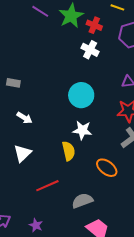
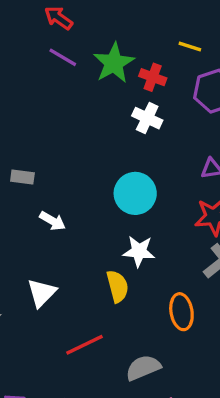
white arrow: (24, 118) -> (52, 221), moved
orange ellipse: (107, 168) -> (181, 312), turned 45

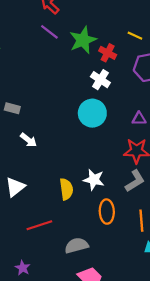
cyan circle: (135, 193) -> (92, 113), moved
white star: (139, 251) -> (94, 180), moved

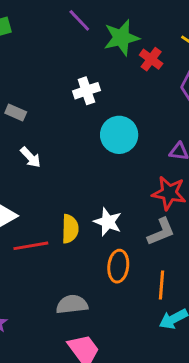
white cross: (100, 80) -> (86, 91), moved, turned 30
red line: (39, 225) -> (31, 246), moved

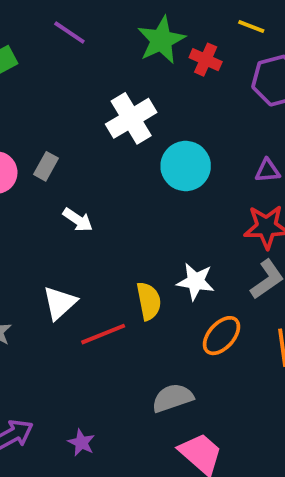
purple line: (79, 20) -> (69, 32), moved
white cross: (86, 91) -> (131, 118), size x1.4
gray rectangle: (16, 113) -> (46, 166), turned -72
orange ellipse: (118, 266) -> (221, 336), turned 48

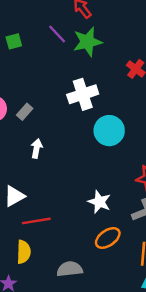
green star: (161, 40) -> (87, 42), moved
white arrow: (78, 220) -> (37, 148), turned -126
yellow semicircle: (149, 301) -> (24, 252), moved

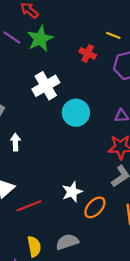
white star: (99, 202) -> (72, 192), moved, turned -30
yellow semicircle: (24, 252) -> (34, 247), moved

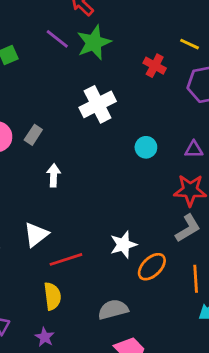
cyan circle: (76, 113) -> (146, 147), moved, size x0.6
yellow semicircle: (34, 247) -> (52, 296), moved

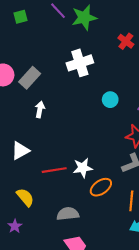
gray rectangle: (33, 135) -> (30, 78), size x1.5
red line: (66, 259) -> (54, 170), moved
yellow semicircle: (52, 296) -> (25, 197), turned -42

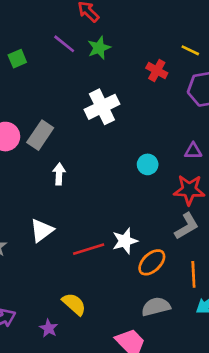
green star: (84, 18) -> (99, 48), size x0.7
cyan circle: (110, 100) -> (148, 164), moved
yellow semicircle: (25, 197) -> (74, 304), moved
gray semicircle: (68, 214) -> (156, 307), moved

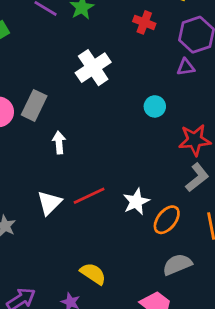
purple triangle: (193, 151) -> (186, 67), moved
cyan circle: (148, 164) -> (155, 106), moved
red line: (89, 249) -> (89, 196), moved

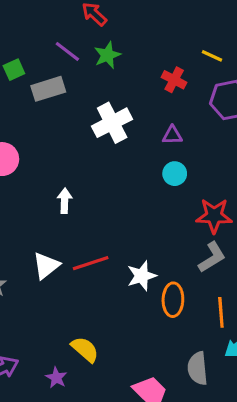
purple triangle: (186, 67) -> (172, 135), moved
gray rectangle: (34, 105) -> (48, 89), moved, turned 40
orange ellipse: (167, 220) -> (173, 300), turned -44
gray semicircle: (177, 264) -> (198, 368), moved, turned -80

